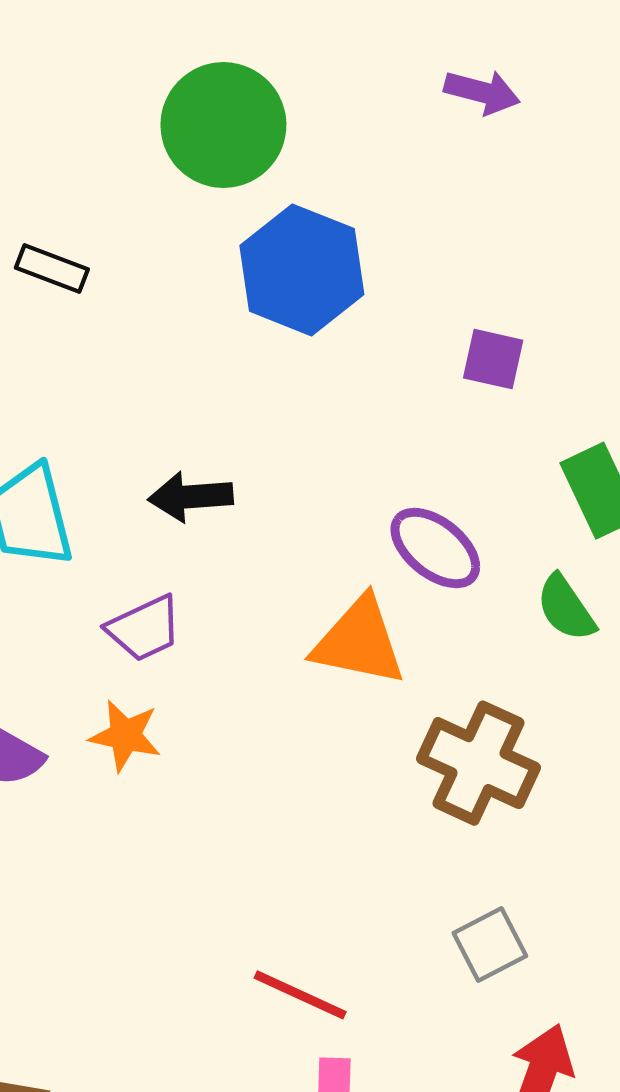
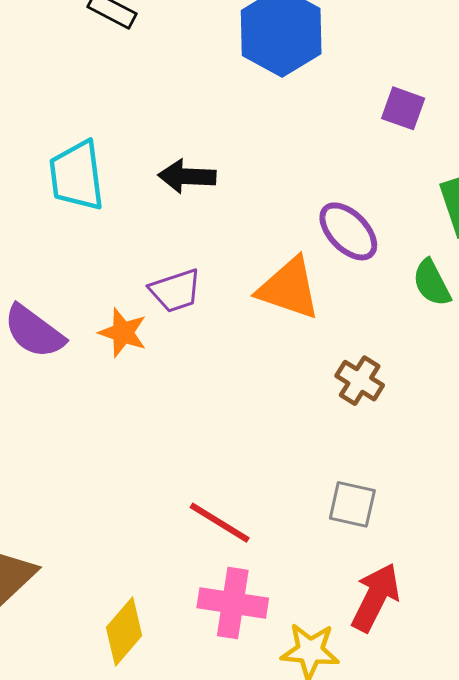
purple trapezoid: (144, 628) -> (175, 291), moved
brown cross: (478, 763) -> (360, 381), size x0.6
gray square: (490, 945) -> (352, 504), turned 33

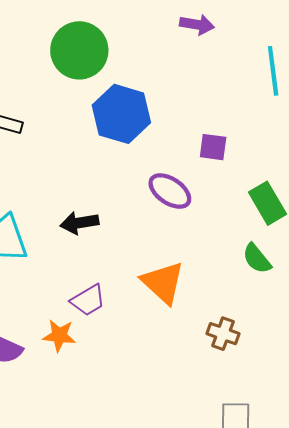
purple ellipse: (348, 231) -> (170, 191), moved
orange triangle: (289, 288) -> (163, 283), turned 36

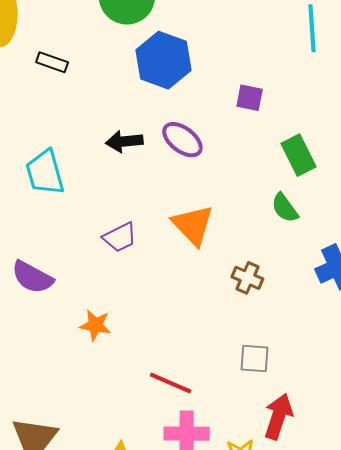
purple ellipse: (170, 191) -> (182, 140), moved
black arrow: (79, 223) -> (124, 141), moved
orange star: (59, 336) -> (95, 325), moved

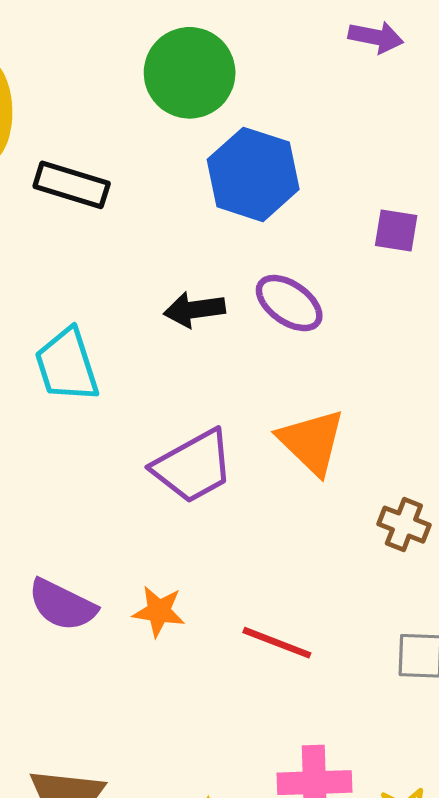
black rectangle: (52, 62) -> (72, 185), size x1.4
purple trapezoid: (120, 237) -> (193, 466), size x1.5
purple semicircle: (32, 277) -> (62, 605), moved
red line: (171, 383) -> (277, 643), moved

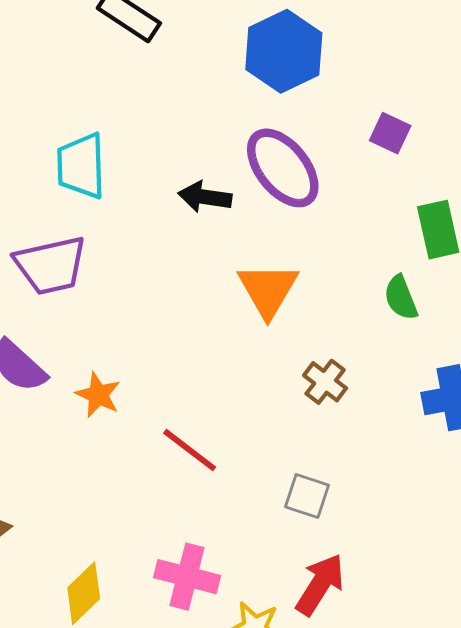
purple ellipse: (289, 303) -> (283, 168), size x1.4
black arrow: (194, 310) -> (205, 197), moved
purple trapezoid: (193, 466) -> (51, 265), moved

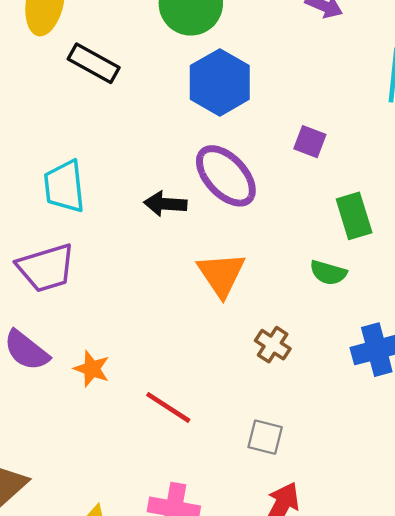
green semicircle: (401, 298) -> (328, 273), turned -48

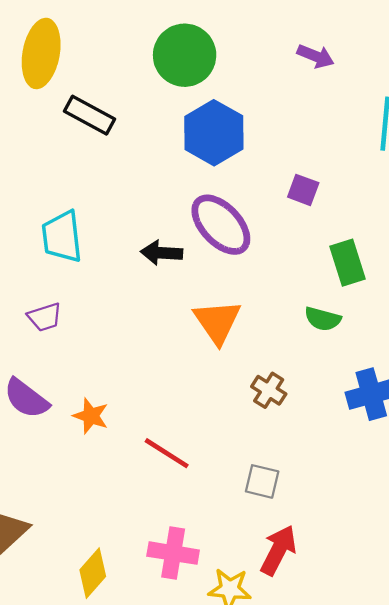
purple trapezoid: (46, 268) -> (45, 317), size x0.6

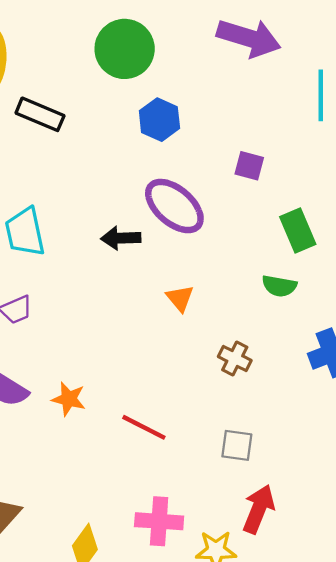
purple arrow: (316, 56) -> (249, 38), size x1.8
blue hexagon: (214, 133) -> (159, 120), size x0.7
orange triangle: (217, 322) -> (180, 298), size x0.6

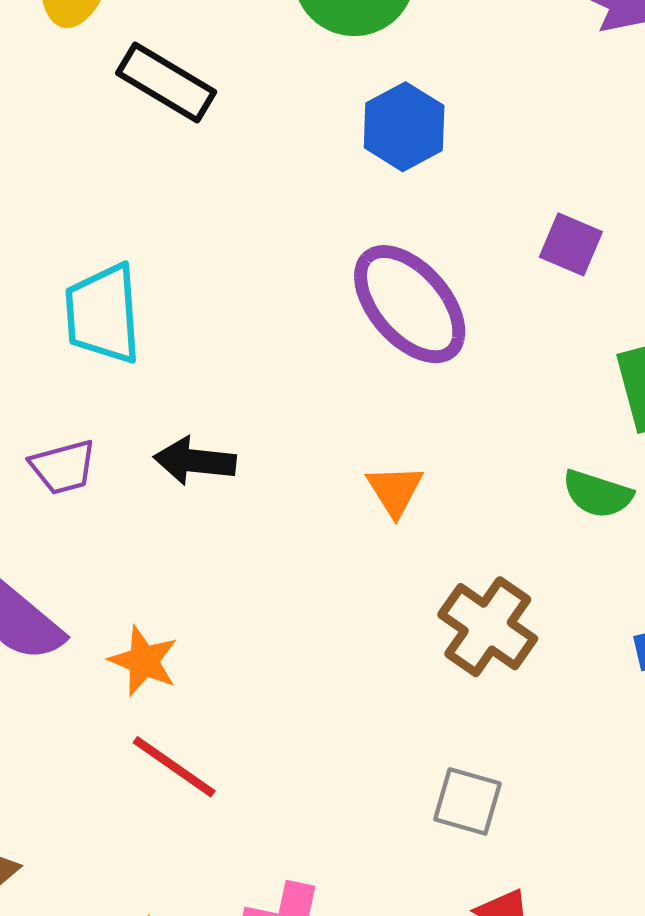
black arrow: (121, 238) -> (195, 461), moved
brown cross: (235, 358) -> (488, 627), size x1.4
red line: (144, 427) -> (174, 767), moved

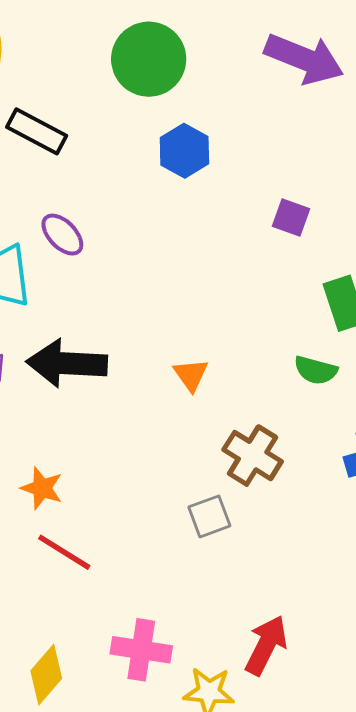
purple ellipse: (410, 304) -> (62, 235), moved, size x0.6
black arrow: (195, 461) -> (67, 363), size x1.6
gray square: (467, 801) -> (209, 516), moved, turned -33

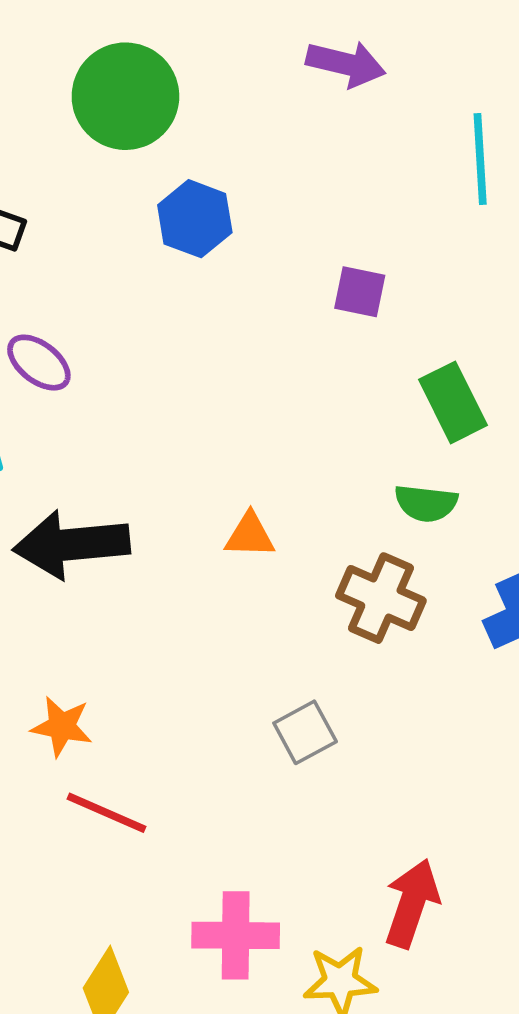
purple arrow: (304, 59) -> (346, 64), size x0.7
orange triangle: (191, 375) -> (250, 535), turned -45
brown cross: (253, 456) -> (381, 598), moved

